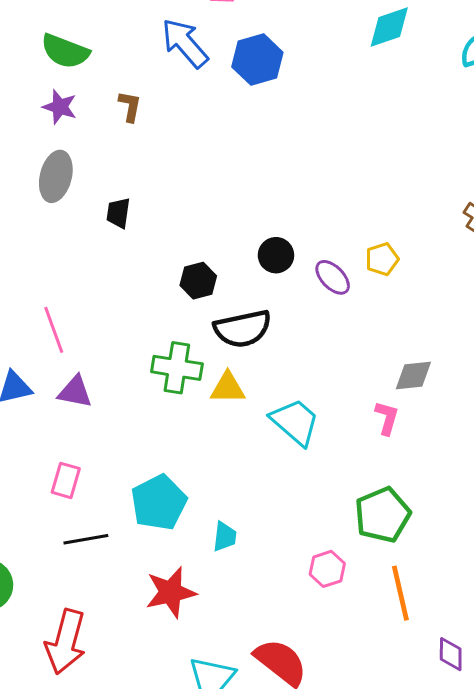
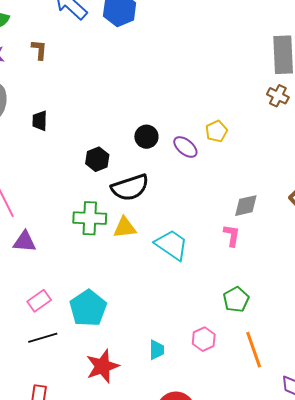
pink rectangle: (66, 480) -> (39, 301), moved, turned 45
green pentagon: (383, 515) -> (236, 299), size x0.7
cyan trapezoid: (225, 537) -> (157, 350), moved

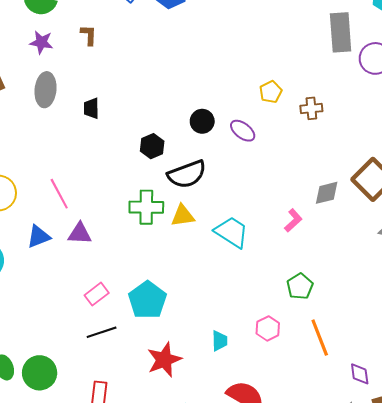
brown cross: (278, 96) -> (311, 108), moved, turned -30
yellow pentagon: (217, 131) -> (271, 92), moved
gray diamond: (246, 206) -> (327, 193), moved
pink L-shape: (232, 235) -> (293, 220), turned 40

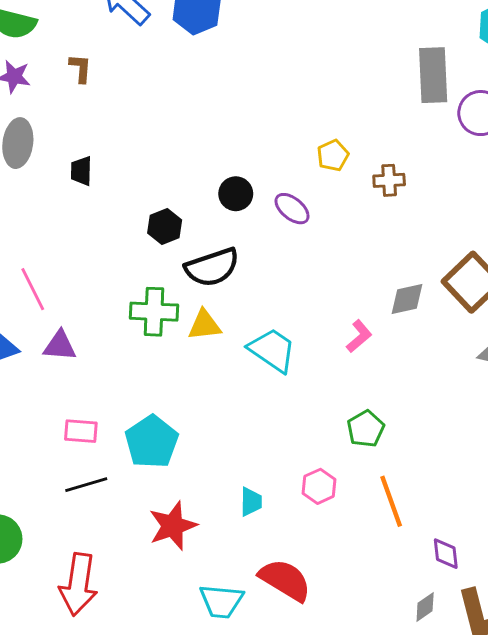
pink rectangle: (97, 294) -> (81, 431), turned 40

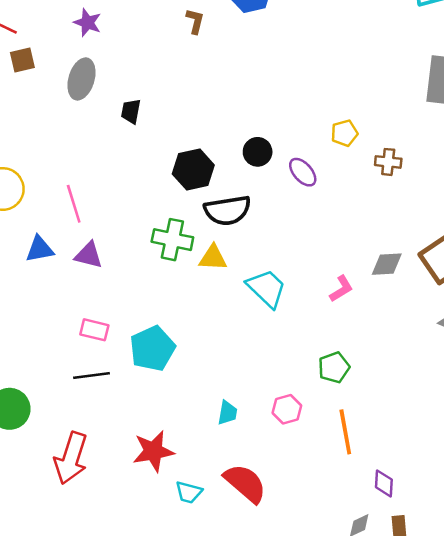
brown L-shape: (81, 68) -> (195, 21), moved
black hexagon: (165, 226) -> (193, 169), size x1.4
red star: (173, 526) -> (153, 451), moved
cyan trapezoid: (221, 601) -> (189, 492), size x0.7

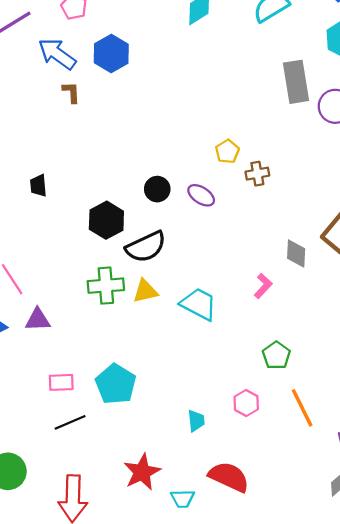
brown cross: (388, 162) -> (257, 174), moved
gray diamond: (387, 264) -> (296, 253), turned -68

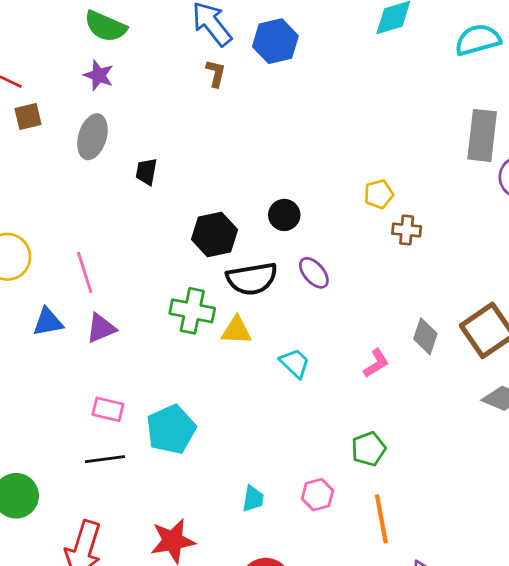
purple ellipse: (201, 195) -> (314, 273), moved
cyan trapezoid: (199, 304) -> (295, 363), size x0.7
purple triangle: (38, 320) -> (101, 328), turned -36

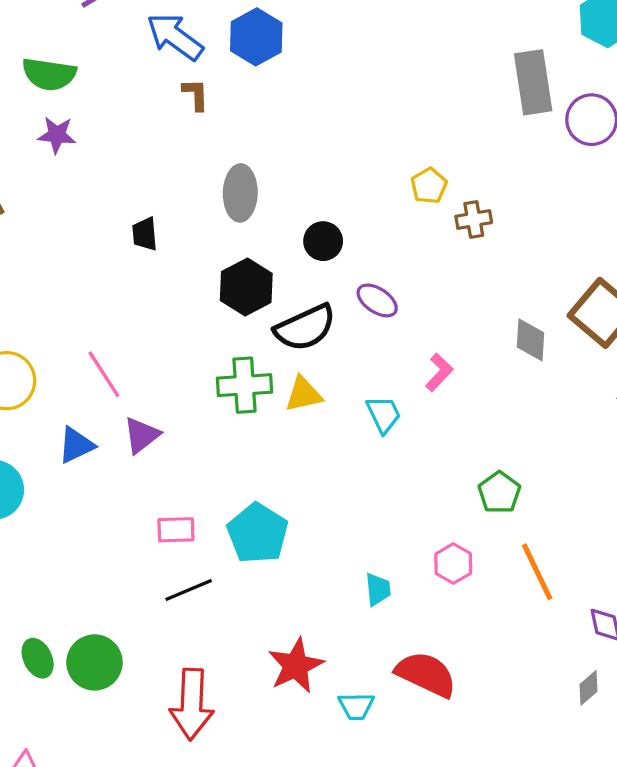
gray ellipse: (92, 137) -> (240, 193), moved
cyan trapezoid: (295, 363) -> (384, 414), turned 36
pink L-shape: (376, 363) -> (439, 372), moved

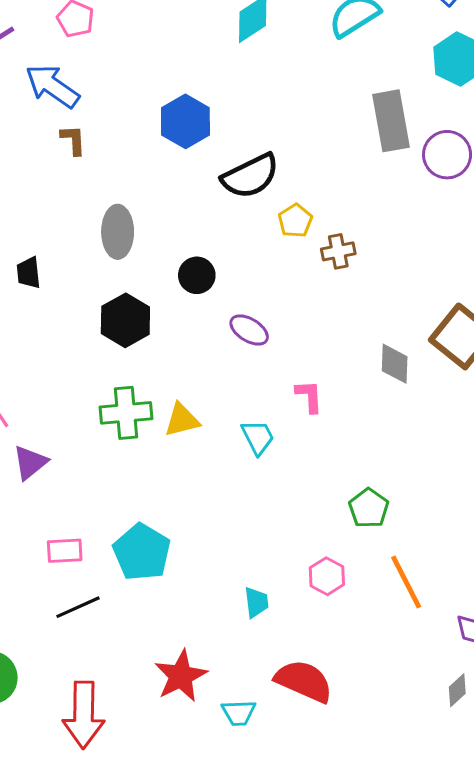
blue hexagon: (256, 37) -> (185, 121), moved
black semicircle: (305, 328) -> (250, 176), moved
pink L-shape: (439, 372) -> (309, 396), turned -45

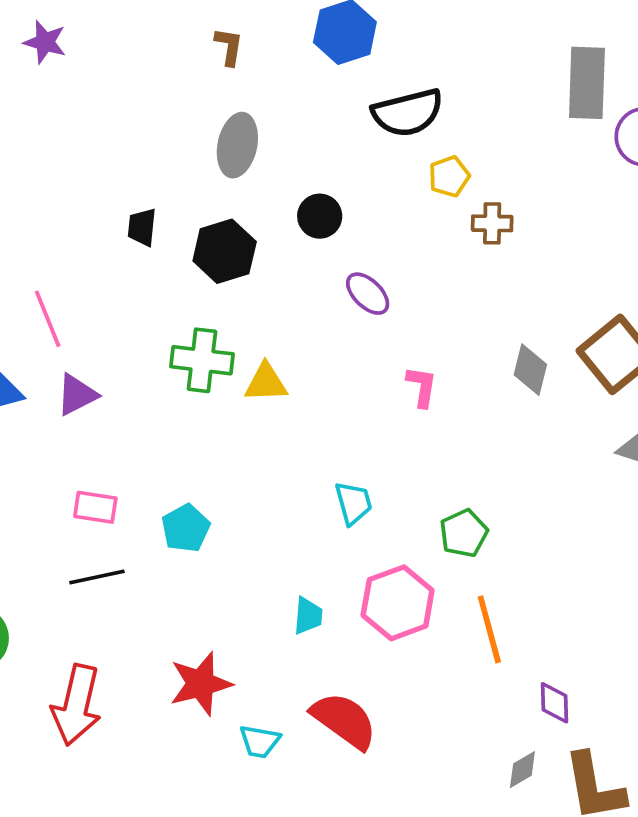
brown L-shape: (73, 140) -> (229, 47), moved
black trapezoid: (29, 273) -> (142, 227), moved
cyan trapezoid: (258, 437) -> (353, 503), moved
cyan pentagon: (142, 552) -> (186, 528), size x0.7
pink hexagon: (327, 576) -> (398, 603), size x1.6

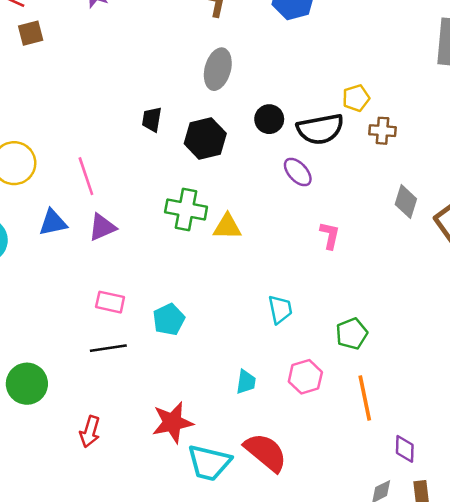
black semicircle: (408, 113) -> (320, 129), moved
gray diamond: (530, 370) -> (406, 202), moved
pink hexagon: (398, 603) -> (305, 377), size x0.7
red arrow: (77, 705) -> (90, 432), size x0.6
cyan trapezoid: (260, 741) -> (209, 463), size x1.6

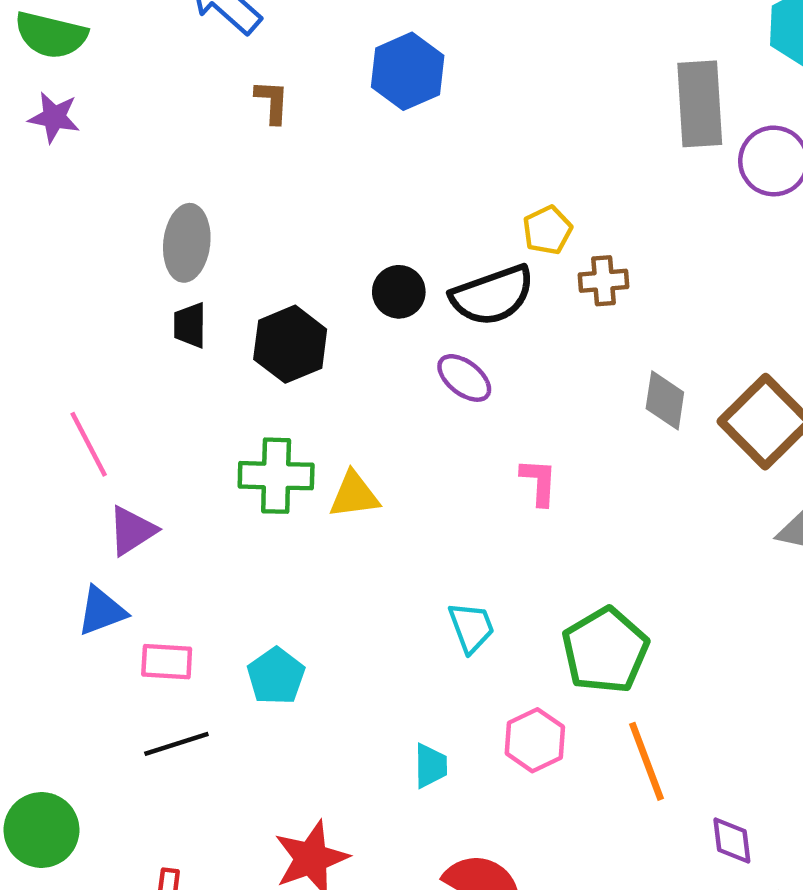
gray ellipse: (218, 69) -> (187, 243), moved
blue triangle: (53, 223) -> (102, 611), moved
green pentagon: (352, 334) -> (605, 650), size x1.5

